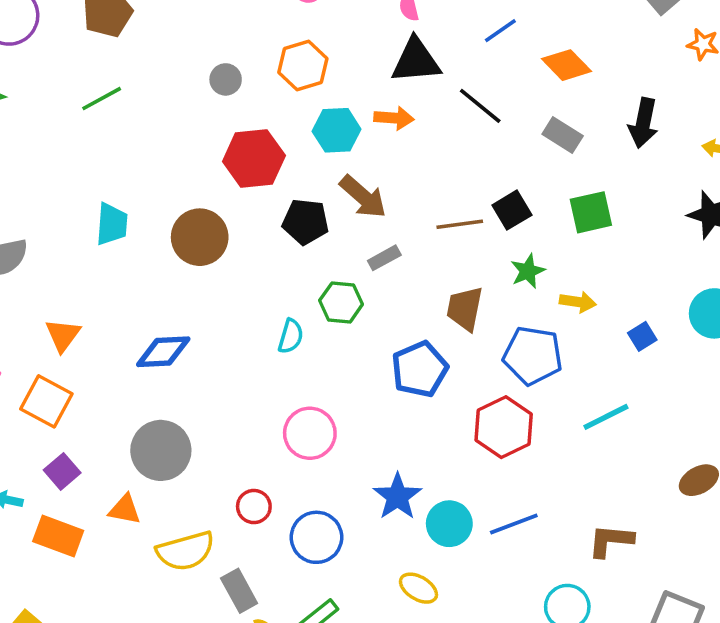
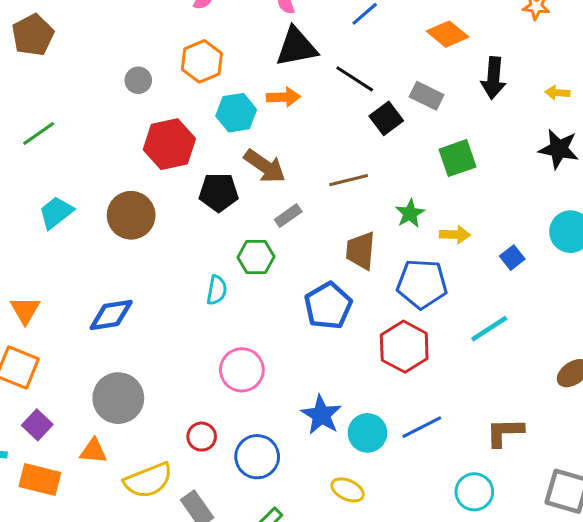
orange diamond: (567, 65) -> (448, 34), moved
green line: (102, 99) -> (39, 133), moved
black square: (512, 210) -> (386, 118), moved
cyan trapezoid: (112, 224) -> (56, 212), turned -126

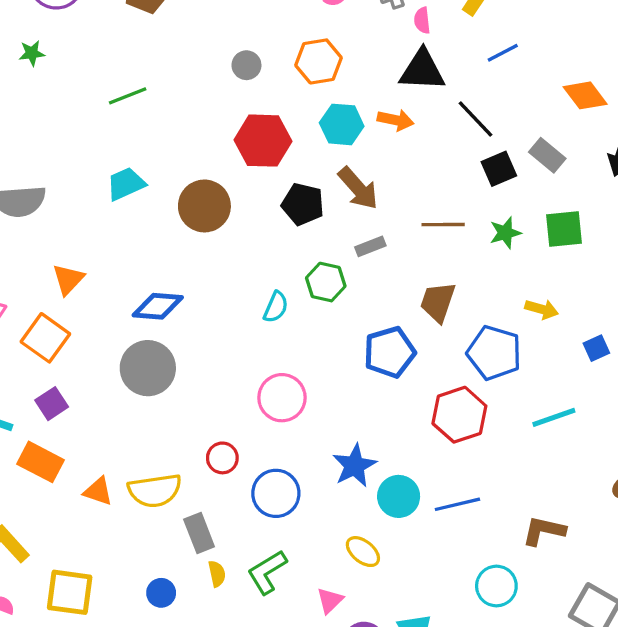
green star: (410, 213) -> (505, 233), moved
gray circle: (118, 398) -> (148, 368), moved
orange triangle: (93, 451) -> (98, 491), moved

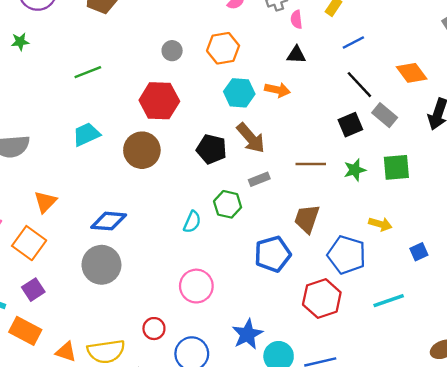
black triangle: (422, 70) -> (296, 55), size x0.6
black line: (476, 119) -> (359, 85), moved
red hexagon: (263, 141) -> (159, 101), moved

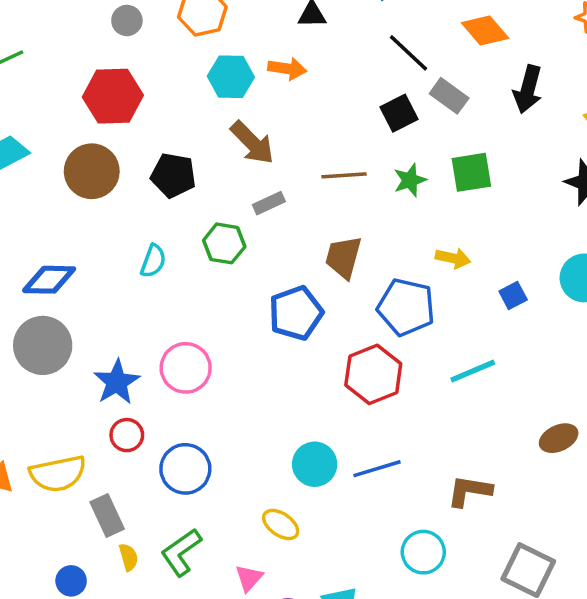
black pentagon: (212, 149) -> (173, 175), moved
cyan semicircle: (192, 222) -> (153, 261), moved
blue star: (247, 334) -> (117, 382), moved

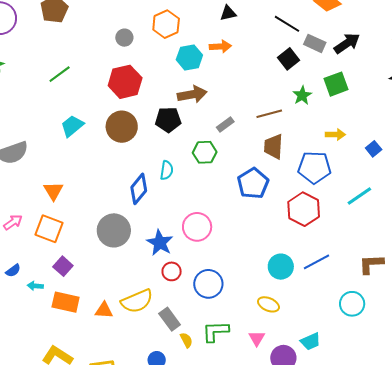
black arrow: (528, 89) -> (347, 43), moved, turned -128
brown arrow: (252, 143) -> (192, 94), moved, turned -44
brown line: (344, 175) -> (269, 114), moved
blue diamond: (49, 280) -> (139, 189), moved, turned -40
green L-shape: (181, 552) -> (215, 331), turned 44

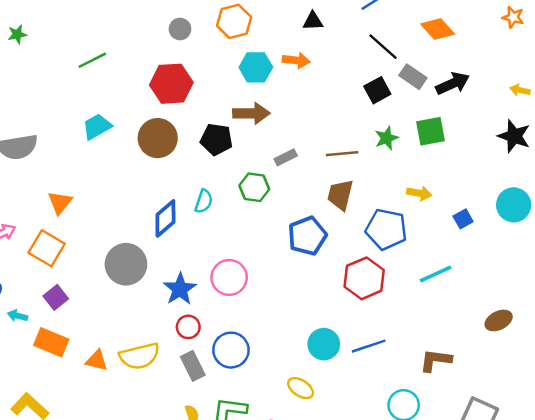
gray rectangle: (170, 319) -> (193, 366), moved

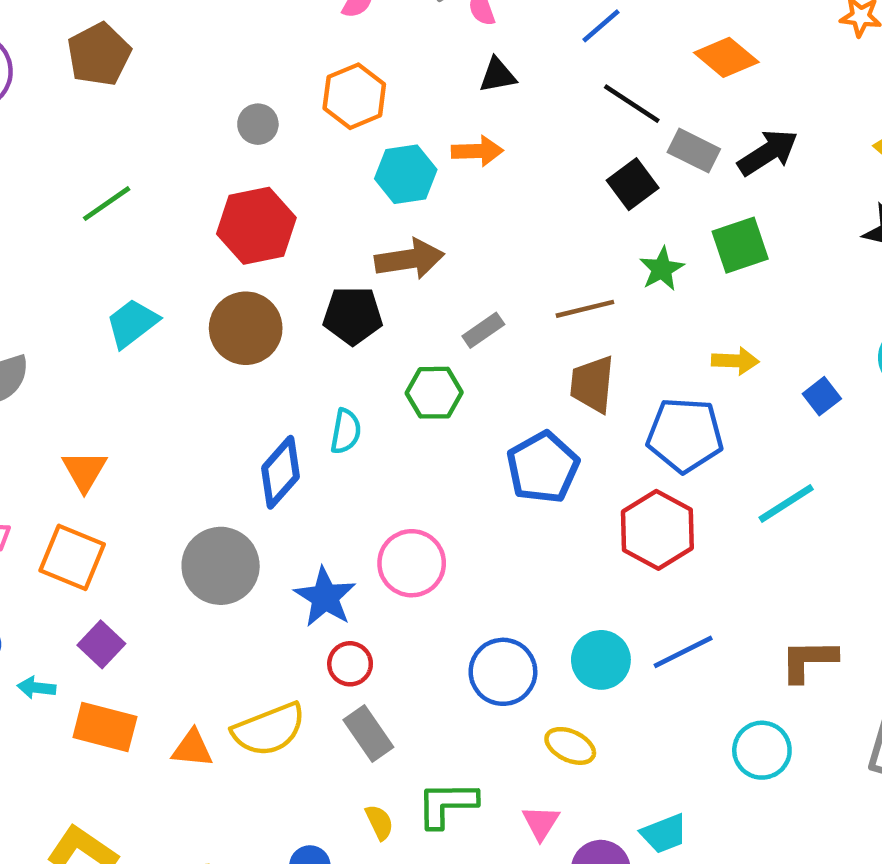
blue circle: (231, 350) -> (503, 672), moved

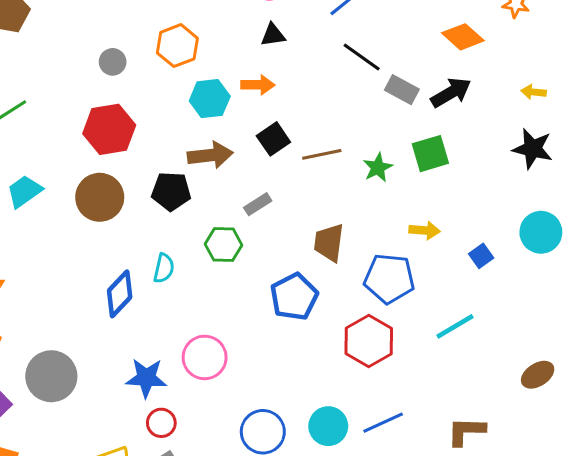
orange diamond: (726, 57) -> (463, 37), moved
black square: (633, 184) -> (273, 139), moved
brown line: (585, 309) -> (322, 154), moved
gray circle: (221, 566) -> (51, 376), moved
blue star: (325, 597) -> (146, 378), turned -30

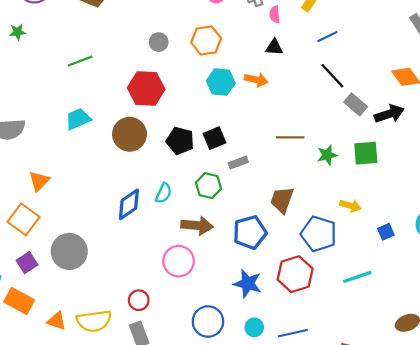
black square: (273, 139) -> (215, 138), moved
brown arrow: (210, 155) -> (197, 226), moved
blue star: (146, 378) -> (248, 284), moved
cyan circle: (328, 426) -> (254, 327), size x0.7

